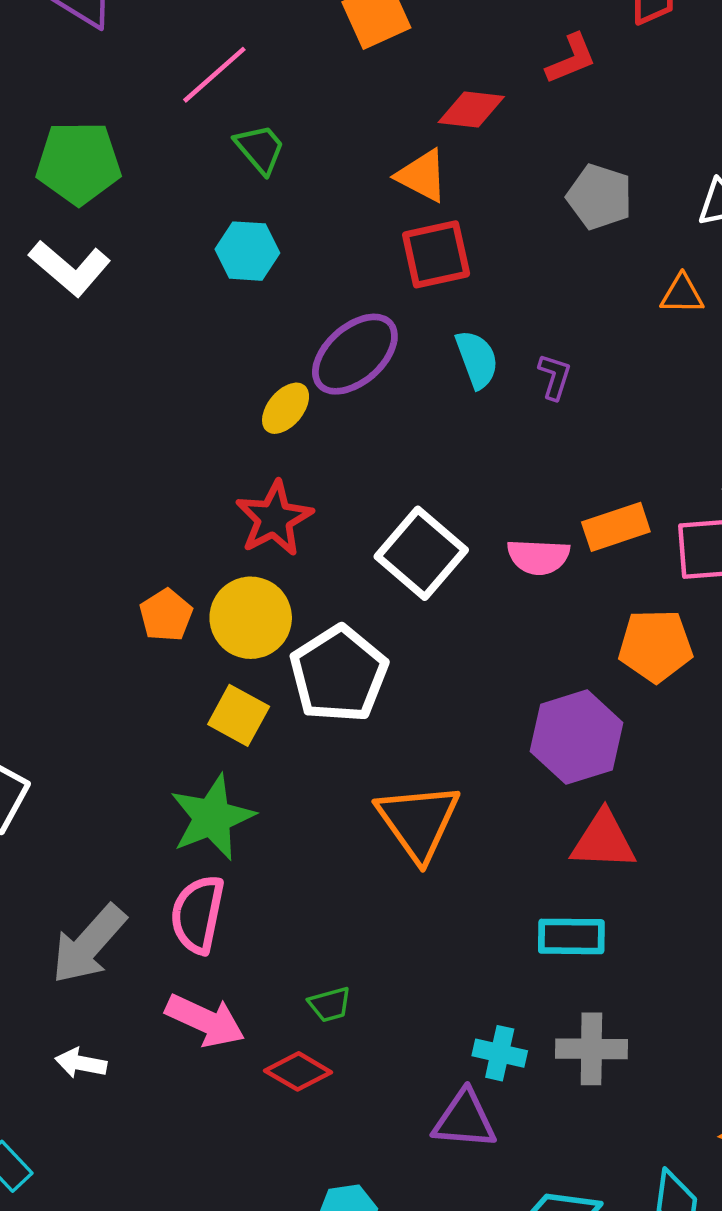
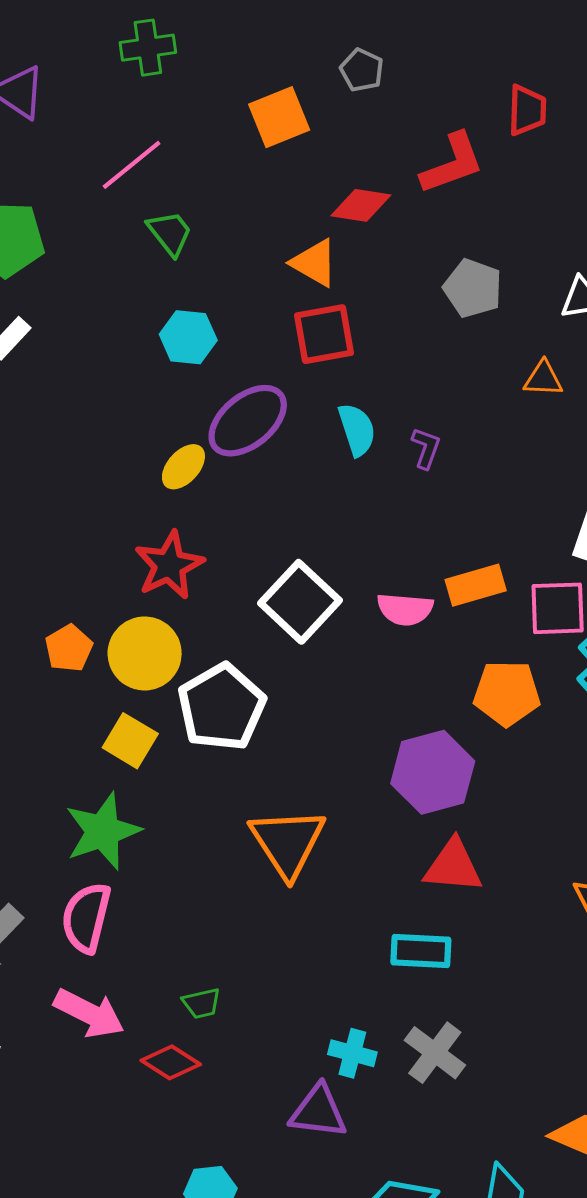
red L-shape: (571, 59) -> (452, 164), size x1.4
cyan hexagon: (247, 251) -> (188, 337), moved
gray cross: (591, 1049) -> (435, 1053), turned 34

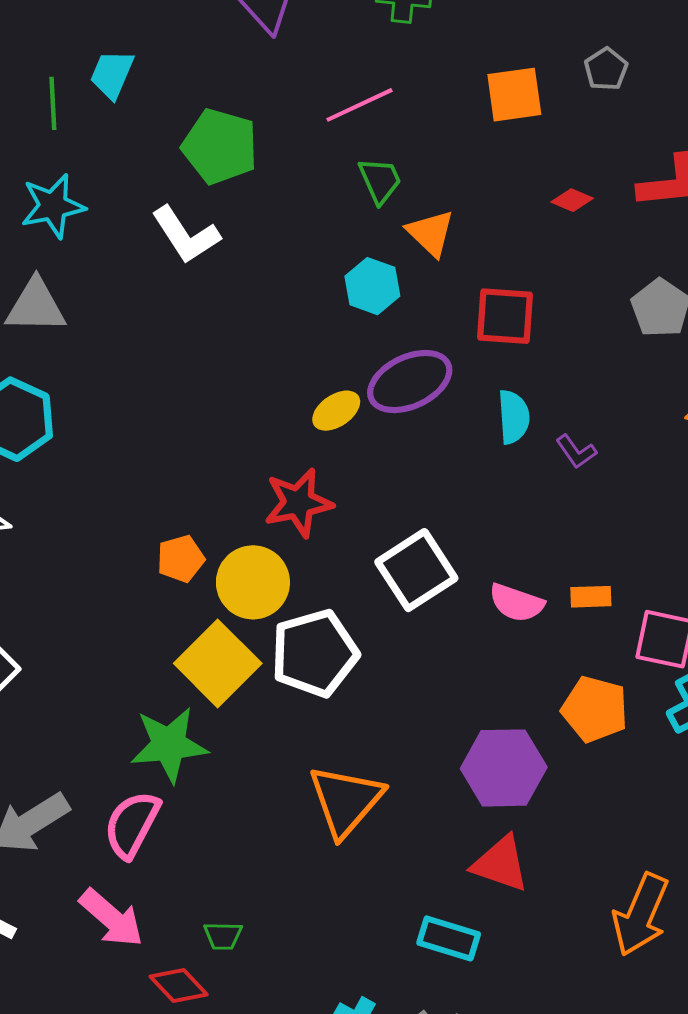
red diamond: (361, 205) -> (572, 200), size x0.7
orange triangle: (314, 263) -> (431, 233), moved
purple L-shape: (426, 448) -> (576, 452), turned 111
orange rectangle: (476, 585) -> (591, 597), size x0.7
yellow square: (130, 741) -> (218, 663), size x1.5

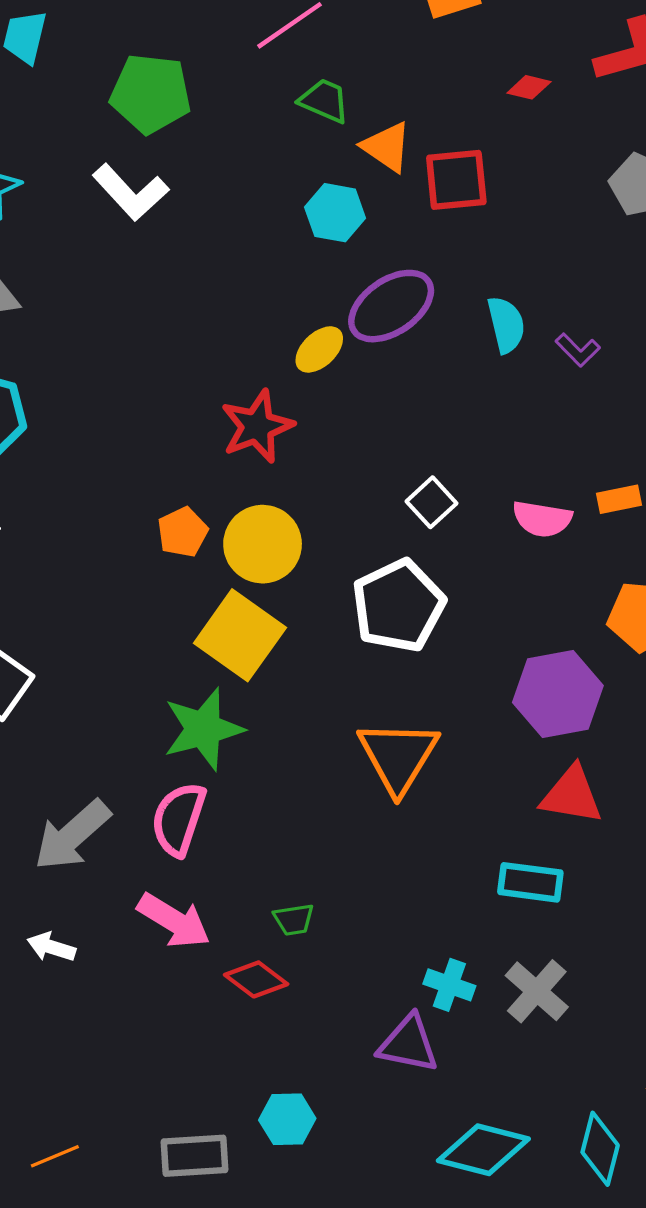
green trapezoid: (380, 180) -> (324, 101), turned -33
red square: (505, 316) -> (456, 180), moved
red star: (298, 503) -> (257, 426), moved
white square: (416, 570) -> (431, 502), size x0.6
white pentagon: (315, 653) -> (398, 606), moved

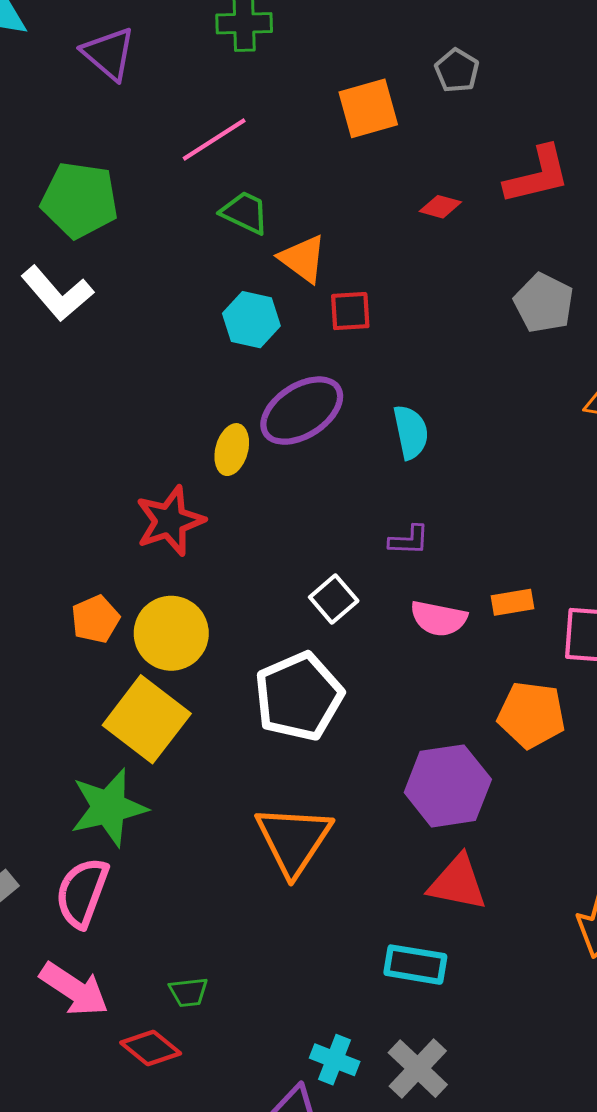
red square: (456, 180) -> (350, 311), moved, size x0.7
yellow ellipse: (319, 349) -> (232, 450), turned -33
purple L-shape: (578, 350) -> (409, 540), moved, turned -45

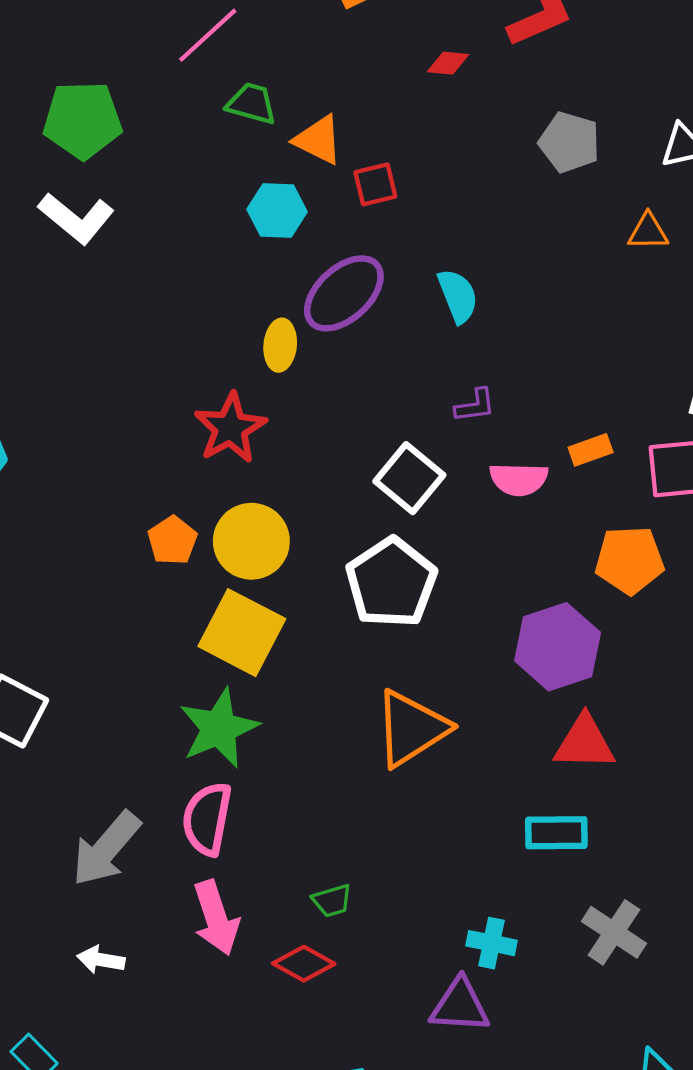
white square: (334, 599) -> (409, 478), size x1.4
orange triangle: (294, 840) -> (411, 728), turned 34
pink arrow: (74, 989) -> (216, 918), turned 48
gray cross: (418, 1069) -> (614, 932), moved

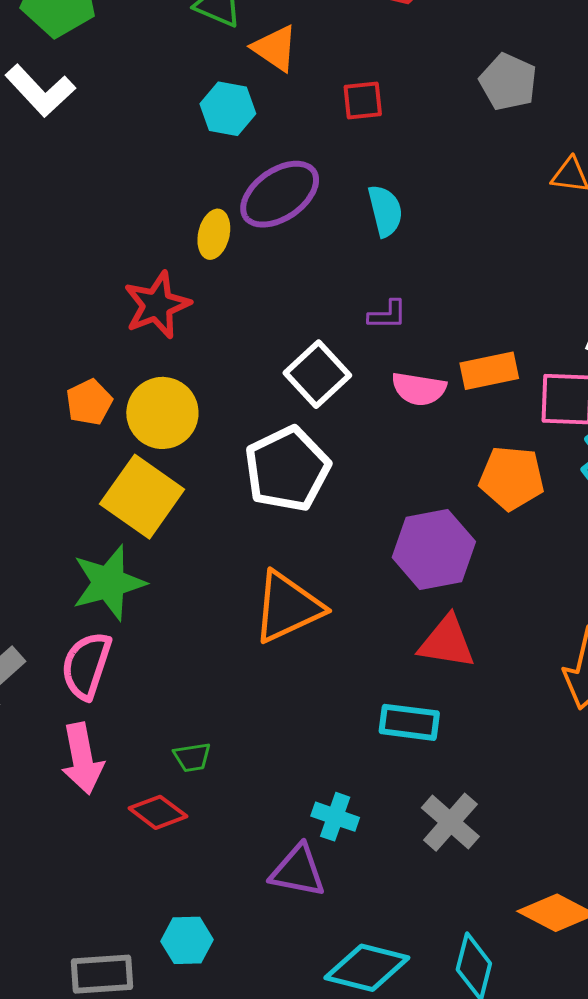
red square: (375, 184) -> (363, 100), moved
orange rectangle: (591, 450) -> (489, 371), size x1.4

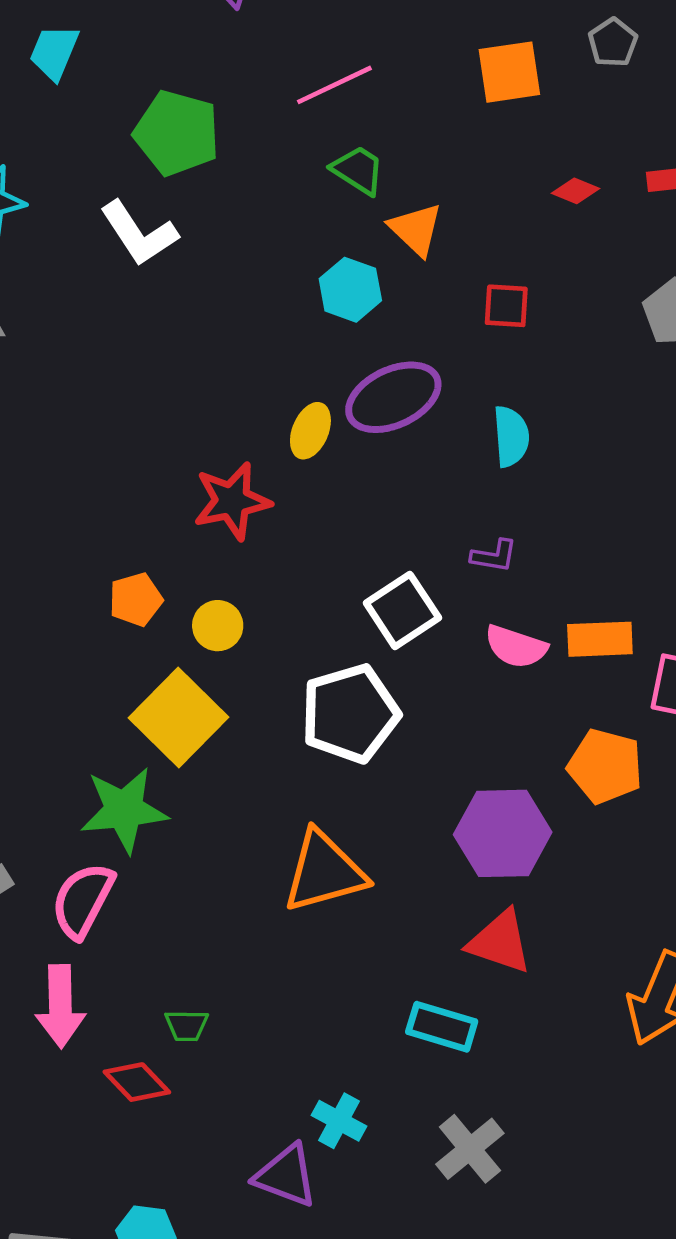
yellow circle: (162, 413) -> (218, 626), size x0.6

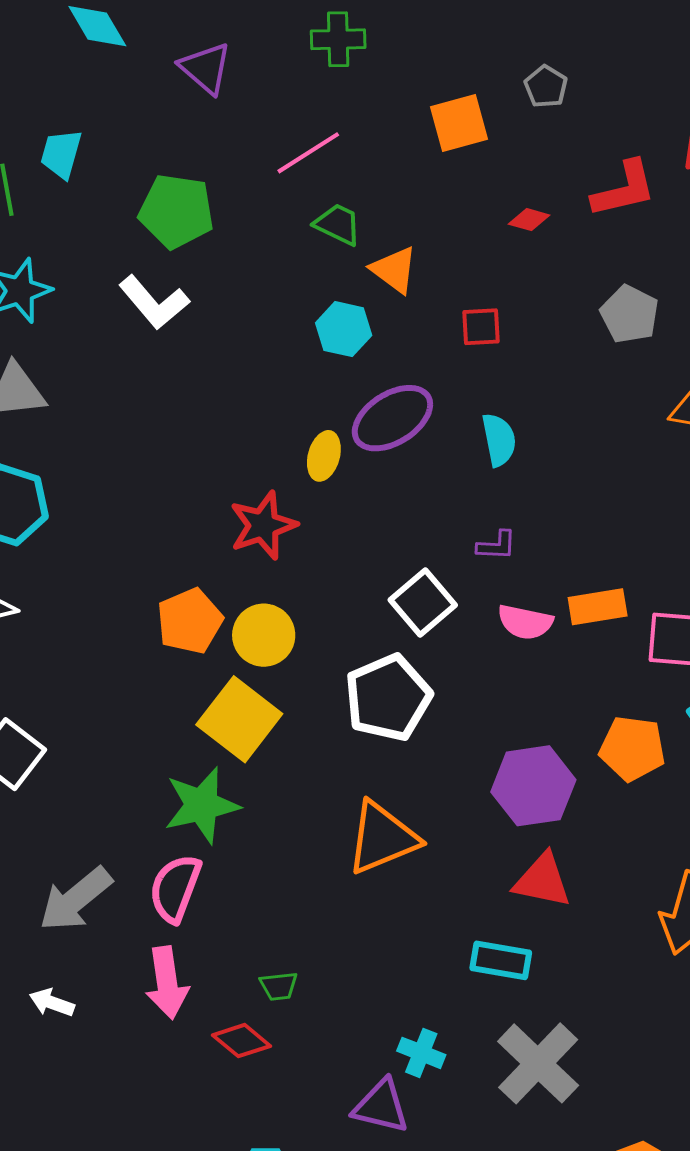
orange pentagon: (136, 599) -> (190, 621), size x1.4
yellow circle: (218, 626) -> (264, 635), size x1.4
orange pentagon: (605, 766) -> (632, 748), moved
gray cross: (470, 1149) -> (538, 1063), size x1.4

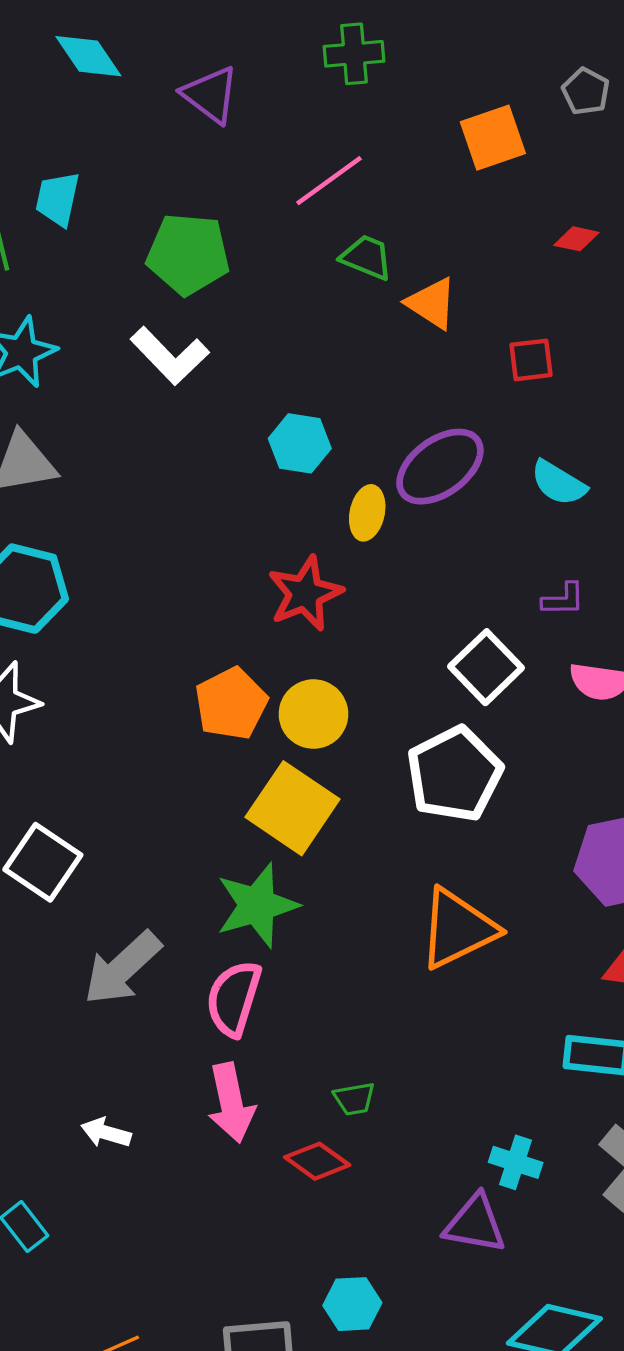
cyan hexagon: (344, 329) -> (300, 443), moved
cyan semicircle: (499, 440) -> (559, 483), turned 136
gray arrow: (75, 899) -> (122, 968), moved

